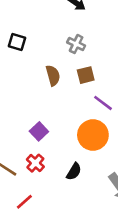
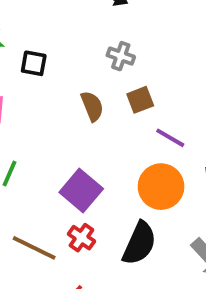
purple square: (39, 131) -> (81, 191), size x1.5
black semicircle: (74, 171) -> (139, 243), size x1.6

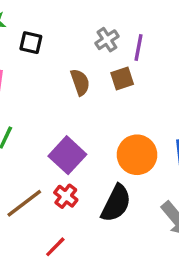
gray cross: (121, 56) -> (107, 40), turned 35
purple line: (170, 138) -> (139, 48), moved, turned 68
brown line: (34, 248) -> (24, 203), turned -66

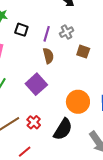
purple line: (139, 48) -> (47, 34), moved
brown square: (122, 79) -> (83, 52), moved, turned 32
purple square: (67, 155) -> (36, 84), moved

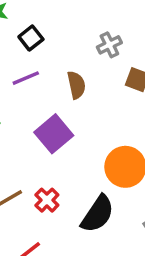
black square: (21, 30) -> (31, 38), turned 32
purple line: (47, 34) -> (26, 78), moved, turned 49

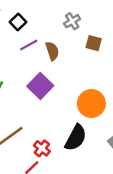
purple line: (26, 78) -> (29, 45), moved
red cross: (47, 200) -> (42, 148), moved

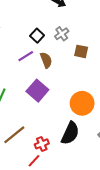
black square: (18, 22) -> (37, 36), moved
red cross: (42, 148) -> (42, 144), turned 32

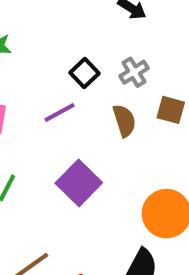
brown semicircle: (46, 60) -> (124, 121), moved

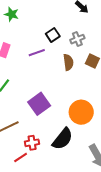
purple square: (79, 183) -> (39, 104), moved

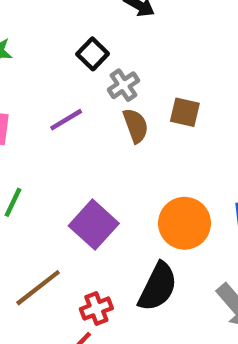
black square: (53, 35) -> (93, 54), moved
gray cross: (77, 39) -> (123, 85), moved

